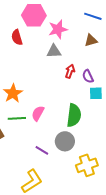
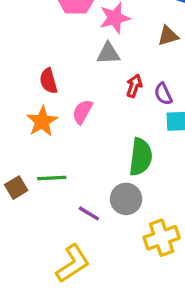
red semicircle: (17, 37) -> (48, 81), moved
pink semicircle: (38, 113) -> (82, 112), moved
green line: (17, 118) -> (52, 178), moved

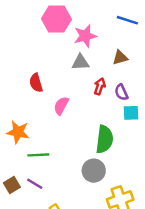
brown triangle: (168, 36) -> (120, 58), moved
orange star: (42, 121) -> (18, 132), moved, turned -30
brown square: (16, 188) -> (12, 185), moved
purple line: (89, 213) -> (35, 184), moved

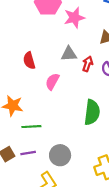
gray triangle: (80, 62) -> (69, 54), moved
gray circle: (94, 171) -> (60, 155), moved
purple line: (35, 184) -> (28, 153), turned -40

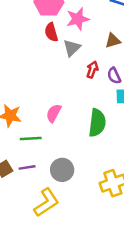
gray triangle: (69, 54) -> (72, 48), moved, turned -42
red semicircle: (29, 61) -> (51, 32), moved
pink semicircle: (52, 81) -> (54, 113), moved

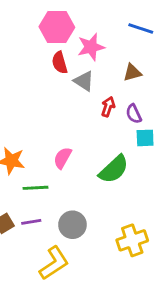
gray triangle: (72, 48) -> (84, 81), turned -42
green semicircle: (97, 123) -> (114, 169), turned 40

